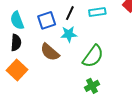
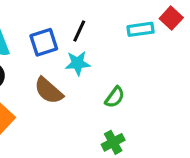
cyan rectangle: (97, 12) -> (141, 29), moved
green semicircle: (93, 56) -> (115, 97), size x0.6

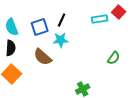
green semicircle: (115, 97) -> (114, 58), moved

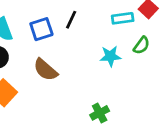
cyan star: (61, 40) -> (110, 56), moved
green semicircle: (114, 58) -> (142, 45), moved

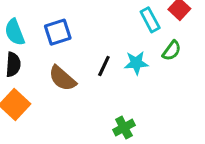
cyan rectangle: (123, 18) -> (150, 20), turned 70
black line: (71, 20) -> (104, 66), moved

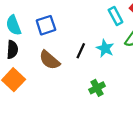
cyan star: (136, 63) -> (105, 48), turned 30
green cross: (124, 128) -> (97, 88), moved

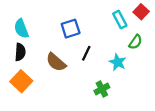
blue square: (46, 25) -> (71, 29), moved
cyan star: (105, 48) -> (118, 62), moved

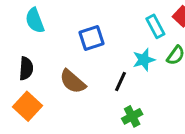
cyan semicircle: (21, 29) -> (35, 21), moved
black line: (86, 53) -> (120, 82), moved
cyan star: (118, 62) -> (144, 60), moved, turned 30

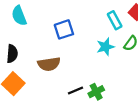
brown semicircle: (73, 82) -> (49, 64), turned -50
black line: (120, 82) -> (75, 91), moved, turned 42

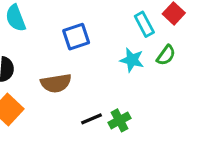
cyan star: (105, 47) -> (132, 60), turned 30

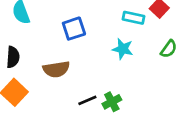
cyan rectangle: (144, 24) -> (134, 18), turned -50
green semicircle: (166, 55) -> (169, 49), moved

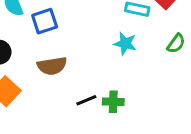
blue square: (74, 29) -> (45, 21), moved
green cross: (112, 102) -> (113, 102), turned 30

